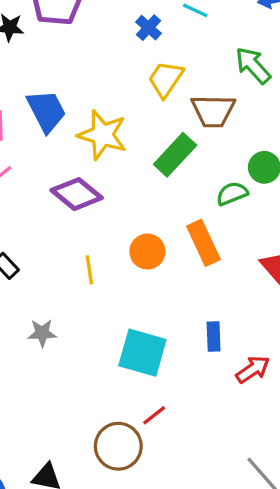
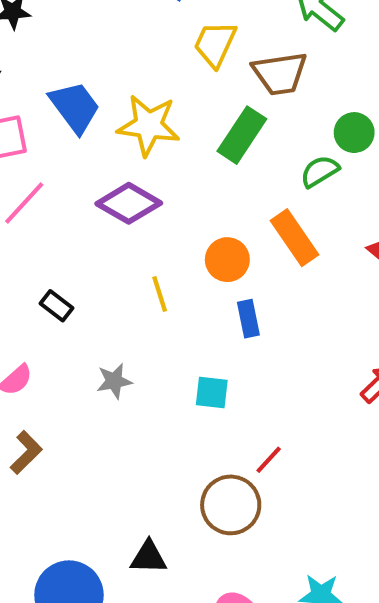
blue rectangle: (214, 336) -> (248, 319), moved
cyan square: (142, 353) -> (212, 392), moved, size x0.6

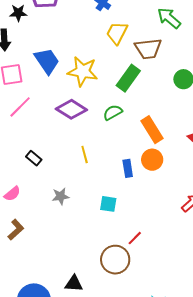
green semicircle: (320, 171) -> (113, 112), moved
orange circle: (227, 260) -> (152, 160), moved

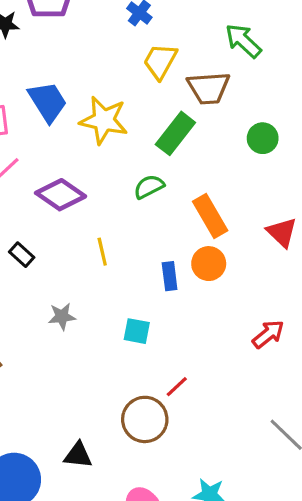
purple diamond: (71, 109) -> (61, 195), moved

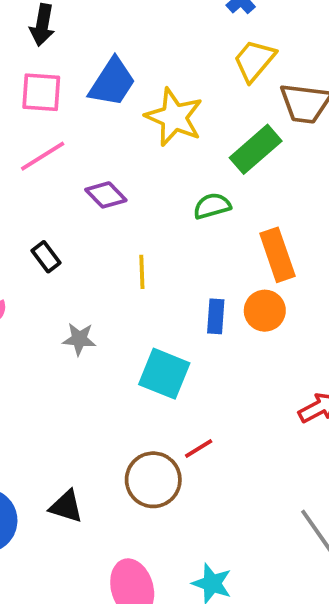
blue trapezoid: (48, 102) -> (112, 82), turned 54
purple diamond: (61, 195) -> (106, 195), size x0.7
cyan square: (137, 331) -> (164, 374), size x1.5

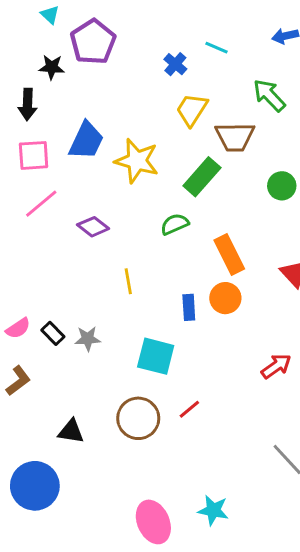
black rectangle: (46, 257) -> (53, 333), moved
brown circle: (153, 480) -> (138, 418), moved
black triangle: (66, 506) -> (71, 431), moved

